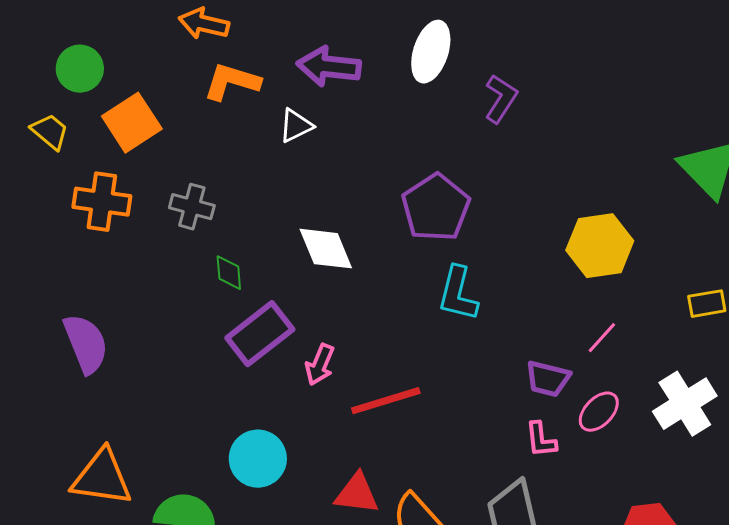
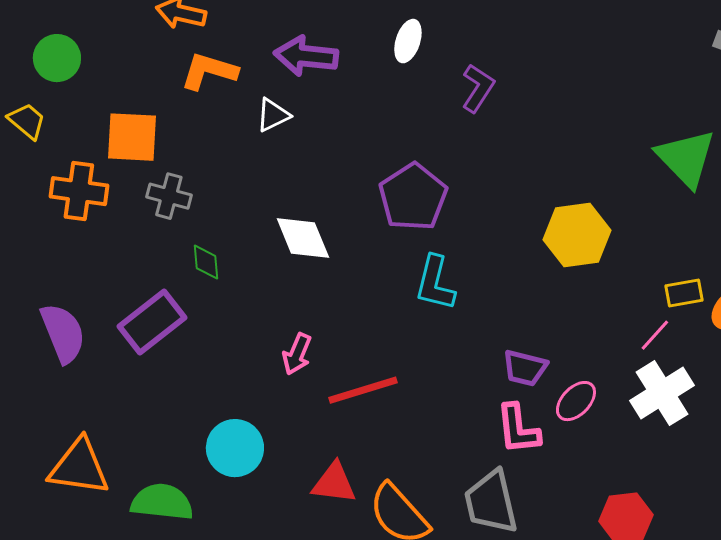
white ellipse: (431, 52) -> (408, 41), size x0.7
orange square: (132, 123) -> (132, 137), moved, turned 36
purple rectangle: (260, 334) -> (152, 322), moved
pink line: (602, 338) -> (655, 335), moved
pink L-shape: (541, 440) -> (518, 429), size x1.4

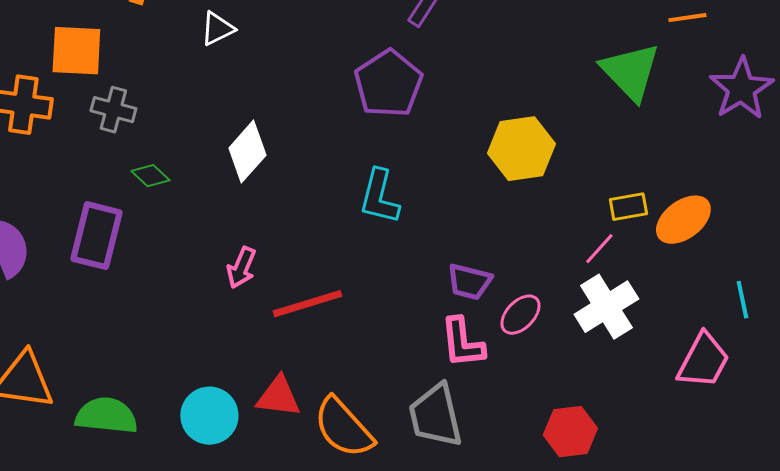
purple pentagon: (413, 197) -> (388, 84), moved
white diamond: (303, 238) -> (247, 152), turned 64
green diamond: (206, 262) -> (150, 176), turned -42
purple rectangle: (152, 322) -> (96, 236), turned -38
cyan circle: (235, 448) -> (209, 416), moved

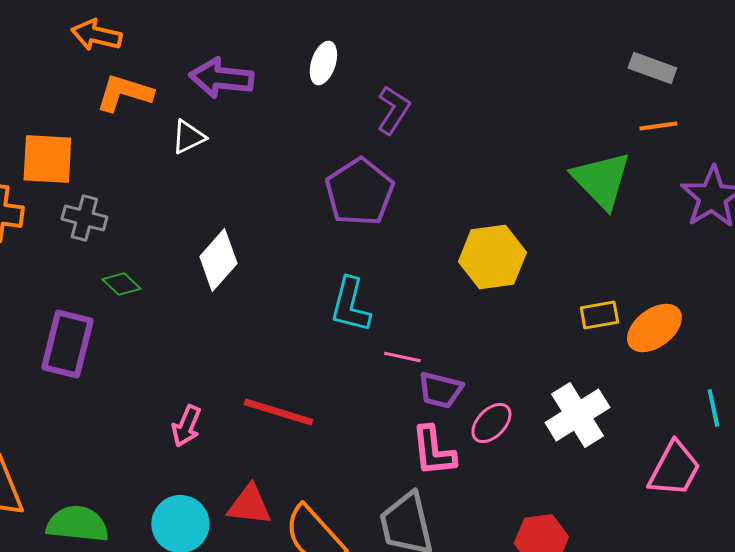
pink line: (599, 249) -> (402, 357), moved, turned 60
pink arrow: (241, 268) -> (186, 426), moved
red line: (307, 304) -> (278, 412), turned 34

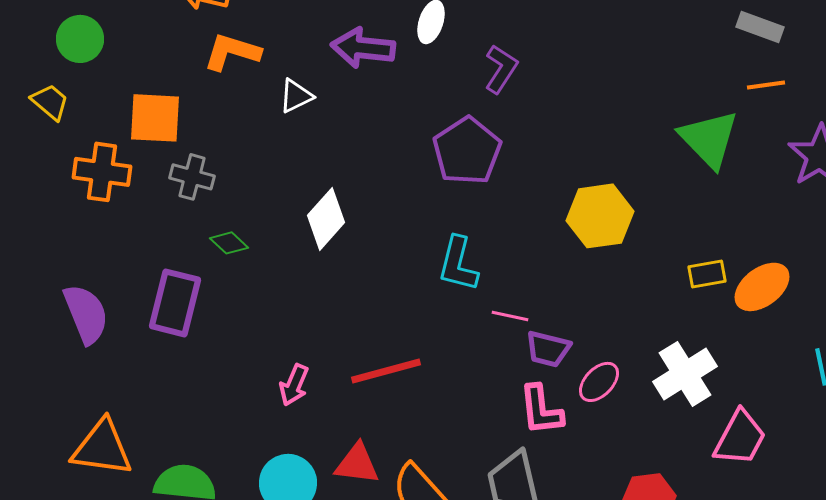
purple arrow: (221, 78) -> (363, 48), moved
red line: (278, 412) -> (386, 371), turned -32
pink trapezoid: (674, 469) -> (740, 438), moved

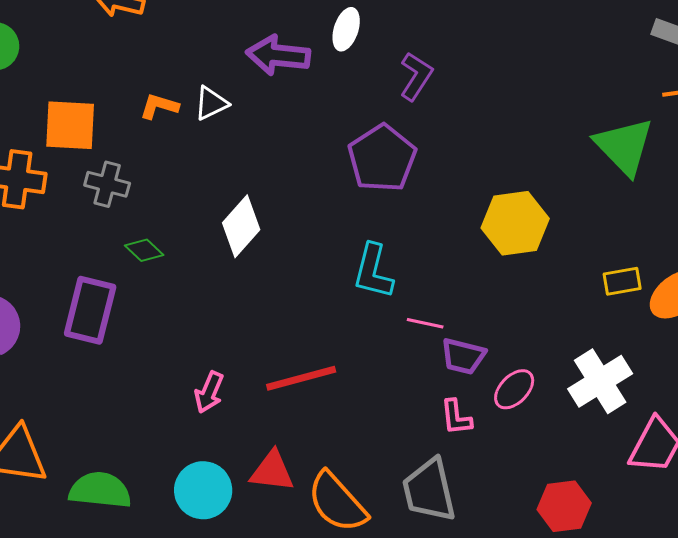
orange L-shape: (232, 52) -> (159, 106), moved, size x0.7
pink L-shape: (541, 410) -> (456, 417), size x0.7

